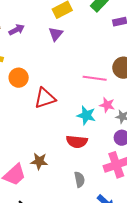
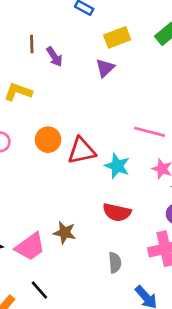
purple arrow: (17, 30) -> (54, 57), turned 77
orange circle: (19, 78) -> (48, 140), moved
cyan star: (86, 115) -> (117, 166), moved

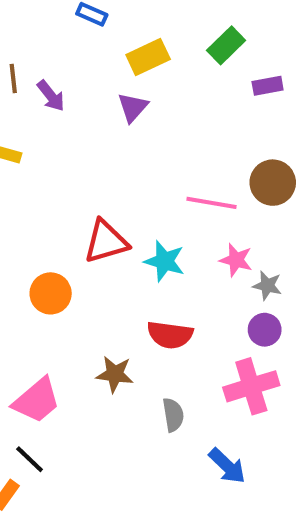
orange circle: (48, 140) -> (51, 293), moved
brown star: (65, 233) -> (115, 374), moved
black line: (39, 290) -> (30, 459), moved

